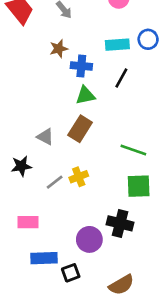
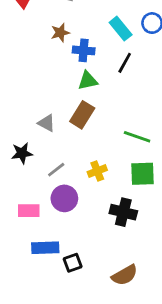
cyan rectangle: (117, 45) -> (121, 29), turned 55
yellow cross: (79, 177) -> (97, 171), moved
purple circle: (89, 239) -> (64, 198), moved

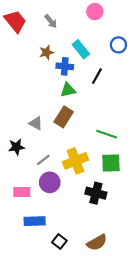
cyan rectangle: (121, 29) -> (81, 49), moved
yellow cross: (97, 171) -> (75, 161), size x1.6
black square: (73, 263) -> (59, 241), moved, turned -32

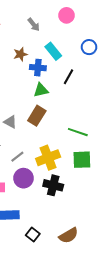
gray arrow: (51, 21) -> (34, 25), moved
black cross: (96, 193) -> (53, 185), moved

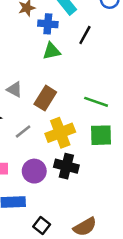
brown rectangle: (37, 116) -> (45, 98), moved
purple circle: (24, 178) -> (34, 171), moved

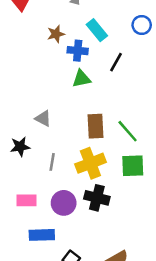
brown rectangle: (45, 98) -> (96, 126), moved, turned -35
green line: (96, 102) -> (128, 131), turned 30
gray line: (23, 132) -> (52, 162), turned -42

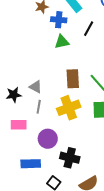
gray triangle: (43, 118) -> (36, 87), moved
black cross: (97, 198) -> (70, 158), moved
pink rectangle: (26, 200) -> (19, 125), moved

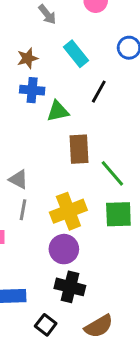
blue cross: (59, 20) -> (32, 90), moved
brown rectangle: (73, 79) -> (79, 149), moved
purple circle: (48, 139) -> (64, 249), moved

